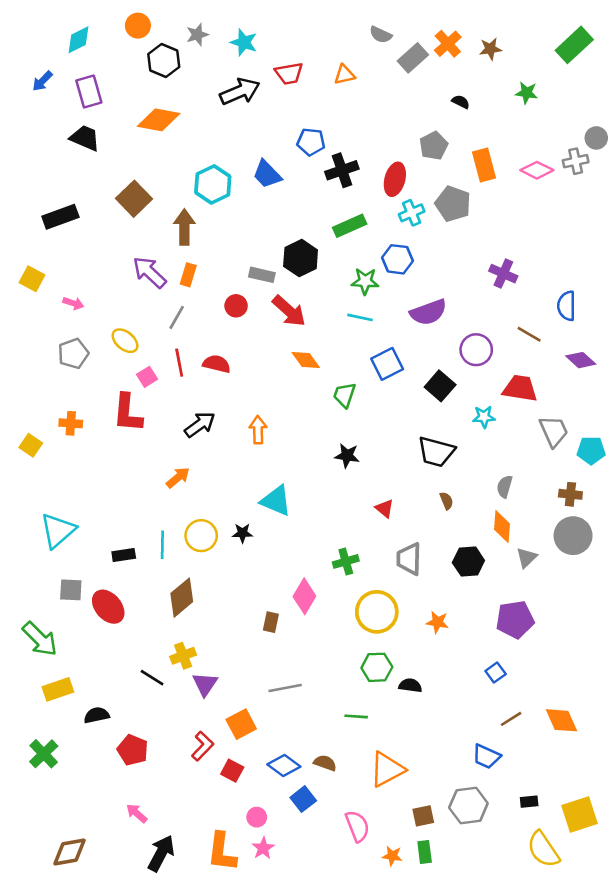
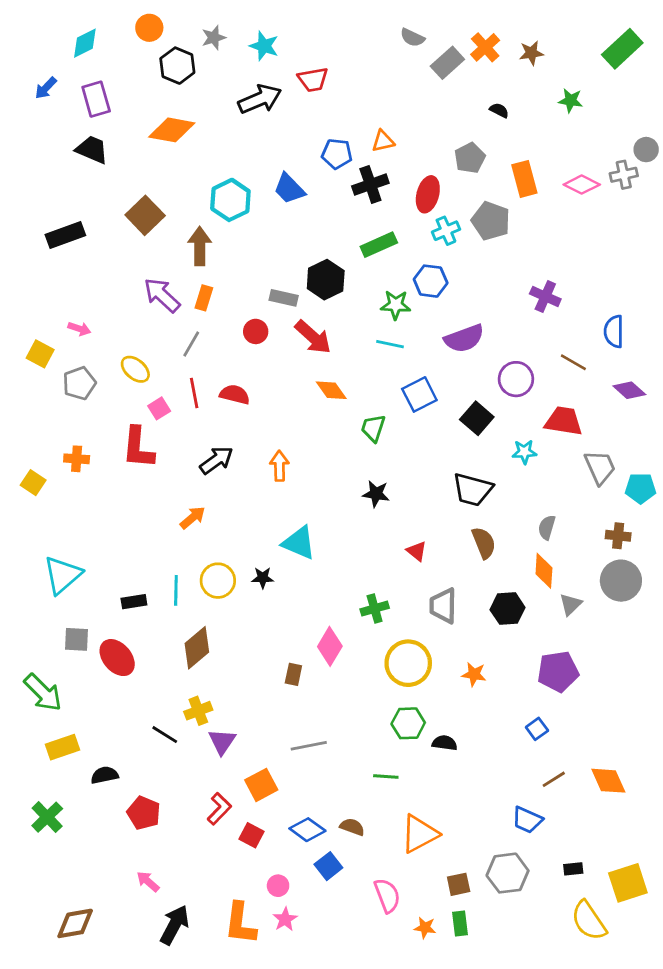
orange triangle: (344, 75) -> (383, 141), moved
yellow square: (32, 279) -> (40, 354), moved
brown semicircle: (446, 501) -> (484, 543), size x1.6

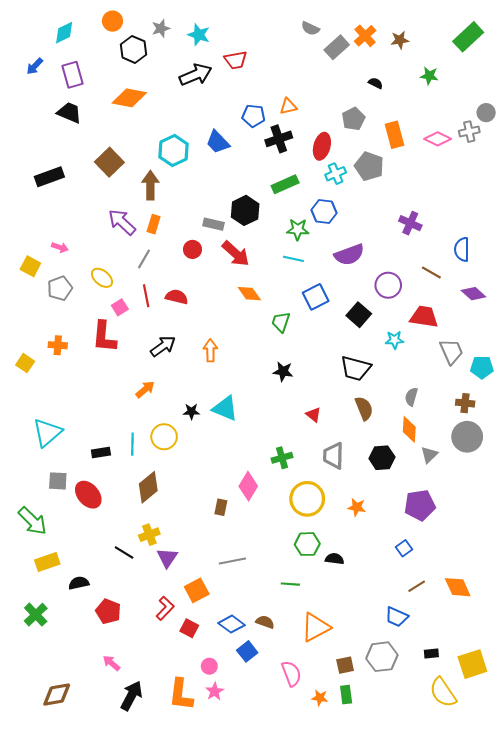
black star: (263, 578) -> (191, 411), moved

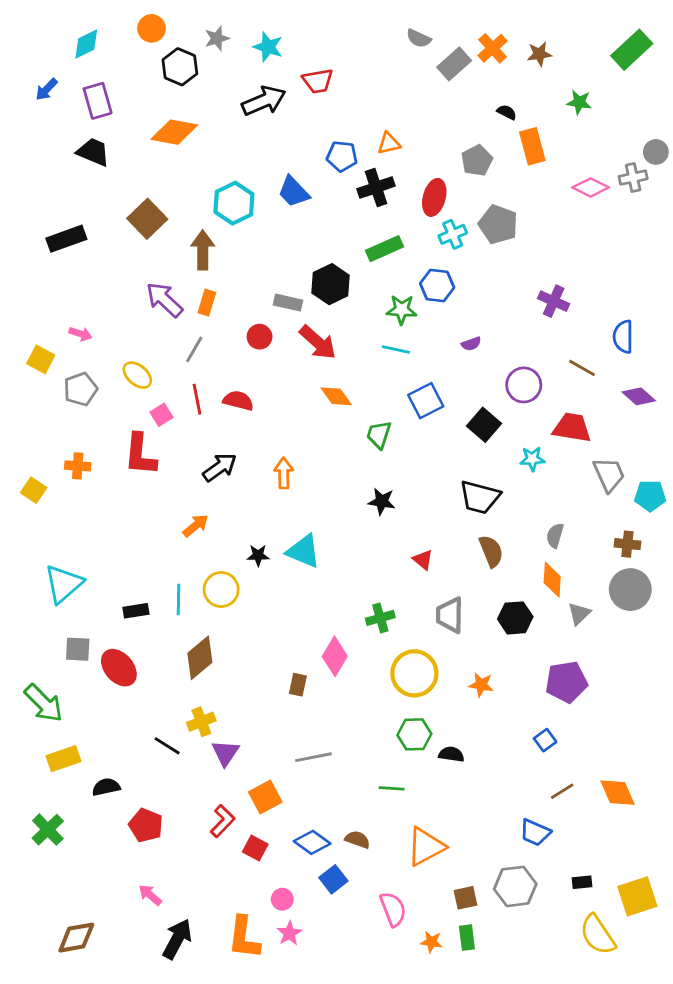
orange rectangle: (395, 135) -> (532, 146), moved
purple semicircle: (349, 255) -> (471, 344), size x0.5

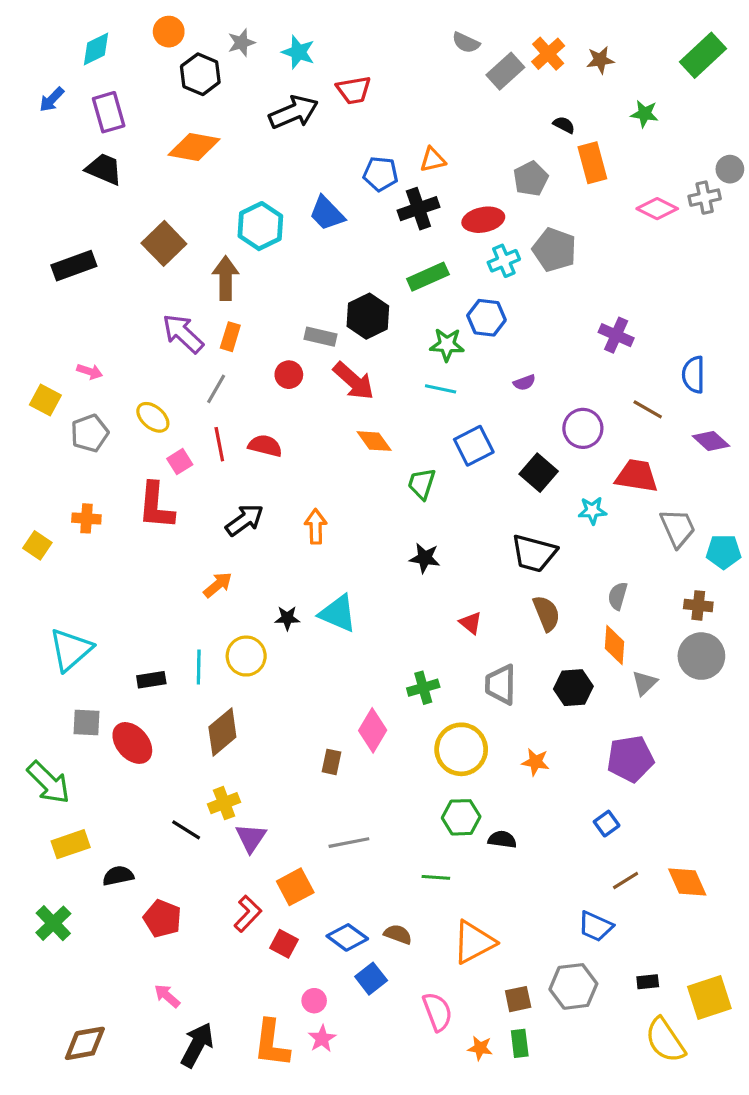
red ellipse: (434, 197) -> (483, 220), turned 64

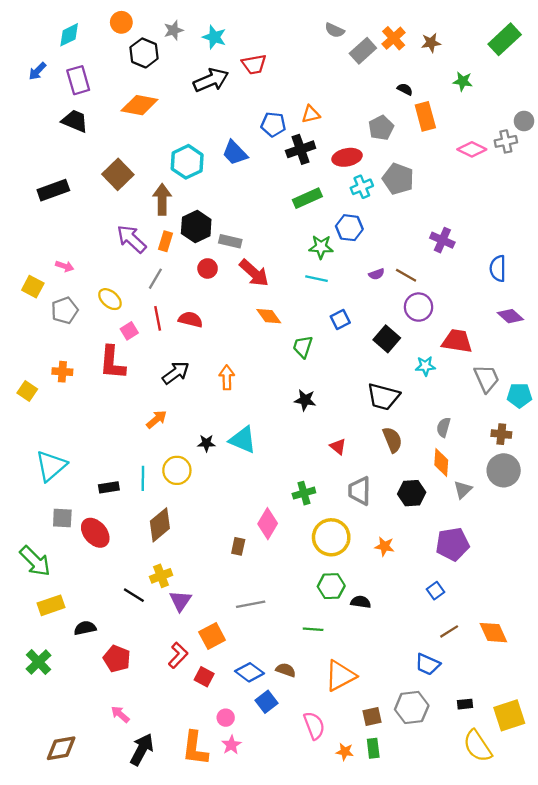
black hexagon: (368, 316) -> (196, 226), moved
brown line: (648, 409) -> (406, 275), moved
blue square: (474, 446) -> (340, 320), size x0.7

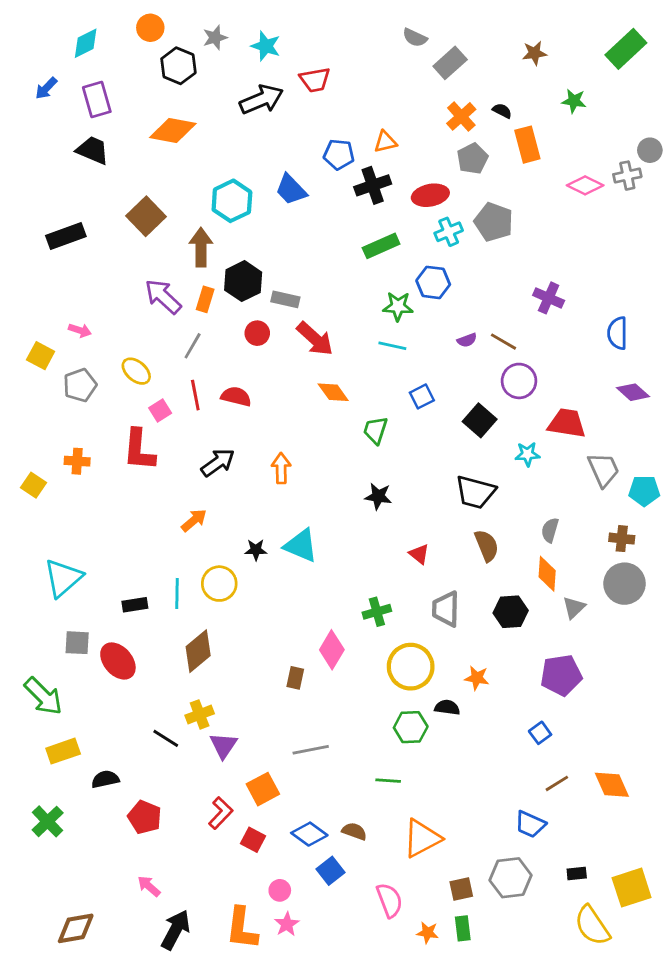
orange cross: (394, 38) -> (461, 116), moved
black semicircle: (361, 602) -> (447, 707), moved

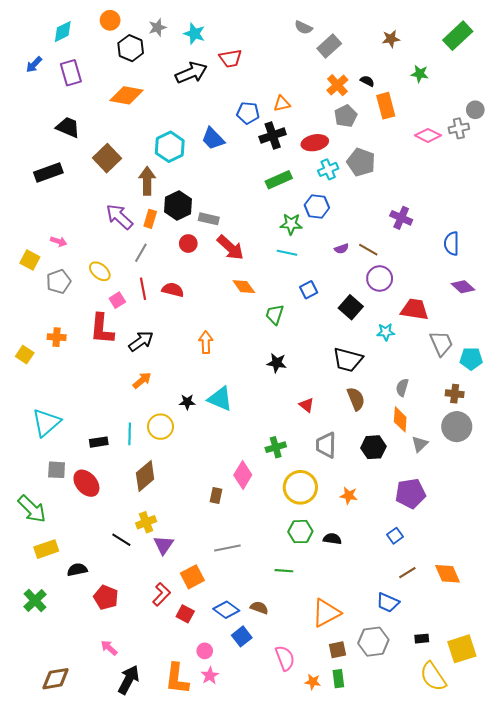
black trapezoid: (93, 150) -> (68, 127), moved
black arrow: (218, 463) -> (141, 341), moved
black semicircle: (447, 707) -> (332, 539), moved
orange triangle: (422, 838) -> (326, 613), moved

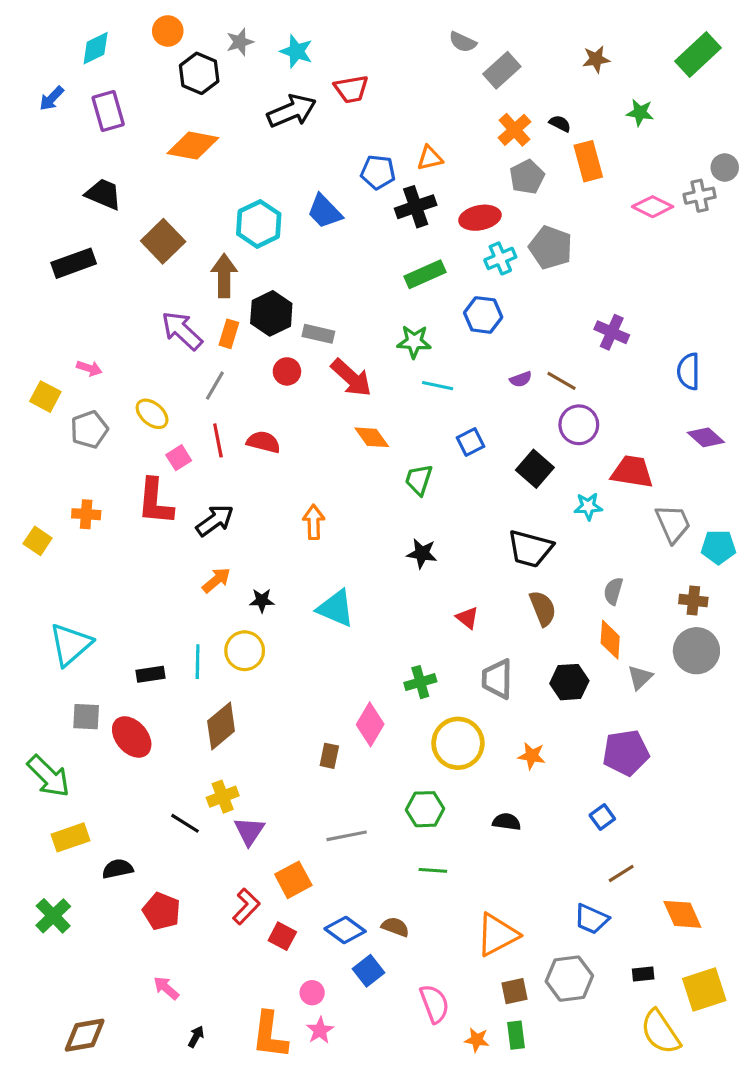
green star: (291, 224) -> (414, 342), moved
black star: (187, 402) -> (262, 601), moved
green hexagon: (300, 532) -> (425, 809), moved
orange diamond: (447, 574) -> (682, 914), moved
black arrow: (129, 680) -> (196, 1037), size x0.5

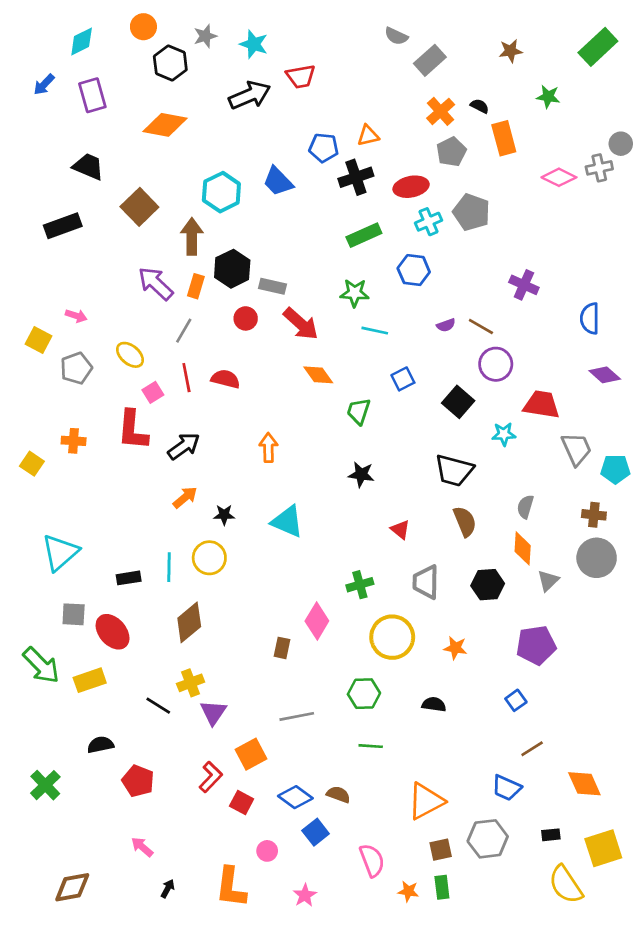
yellow rectangle: (70, 837) -> (90, 680), moved
pink star: (320, 1030) -> (305, 895), moved

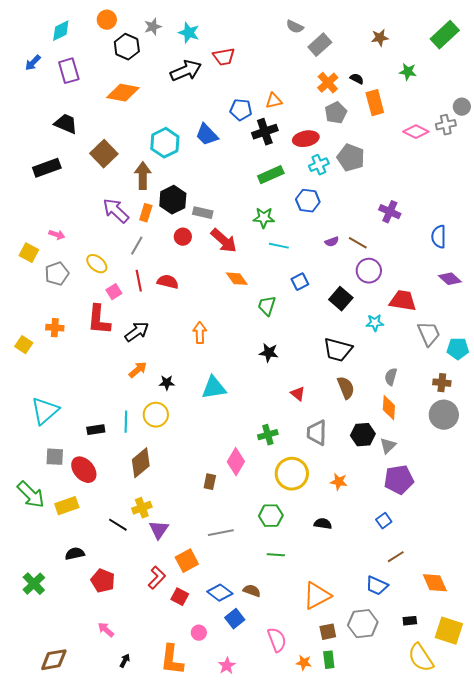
cyan triangle: (287, 522) -> (214, 388), turned -32
gray triangle: (548, 581) -> (388, 446), moved
yellow square: (603, 848) -> (449, 631), turned 36

